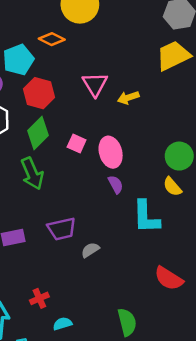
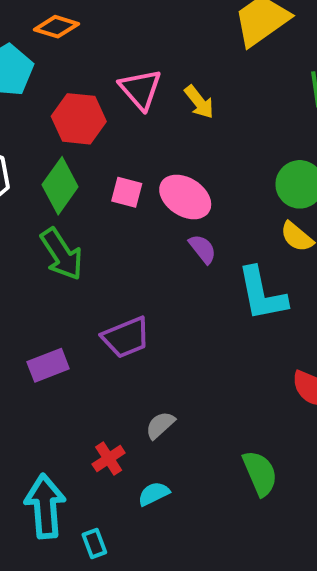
red hexagon: (39, 93) -> (79, 119), moved
yellow arrow: (128, 98) -> (199, 102), turned -100
pink ellipse: (111, 152) -> (185, 197), turned -32
gray semicircle: (90, 250) -> (160, 425), moved

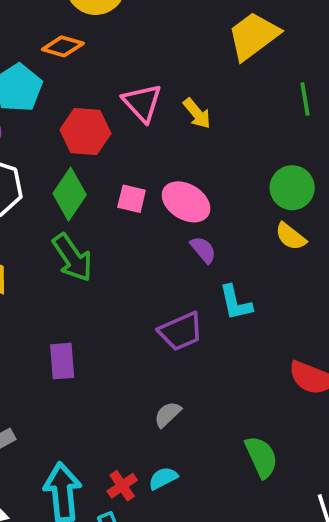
cyan L-shape: (262, 294) -> (236, 303), moved, size x0.7
purple trapezoid: (126, 337) -> (181, 331), moved
purple rectangle: (48, 365) -> (62, 361), turned -72
red cross: (109, 459) -> (122, 486), moved

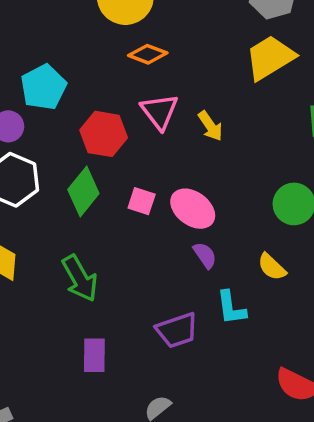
orange diamond: (63, 46) -> (148, 54), moved
yellow semicircle: (291, 236) -> (272, 267), moved
green arrow: (72, 258) -> (80, 278), moved
purple rectangle: (62, 361) -> (94, 355), moved

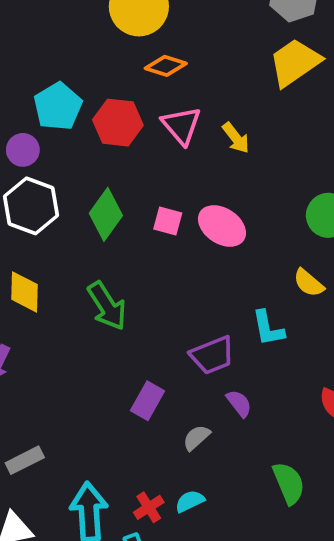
red hexagon: (104, 134) -> (118, 123), moved
purple semicircle: (205, 255) -> (239, 403), moved
purple rectangle: (94, 355) -> (147, 401), moved, turned 32

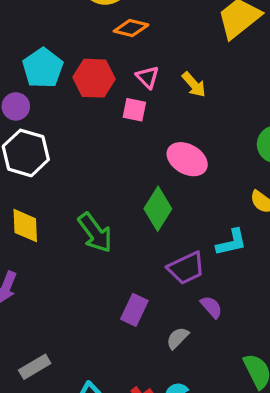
pink triangle: (181, 126) -> (148, 77), size x0.7
green diamond: (106, 214) -> (158, 209), moved
pink square: (168, 221) -> (134, 110), moved
cyan L-shape: (268, 328) -> (231, 242), turned -88

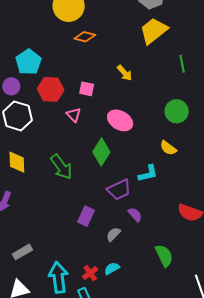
pink triangle: (148, 77) -> (74, 115), moved
red hexagon: (94, 78) -> (51, 89), moved

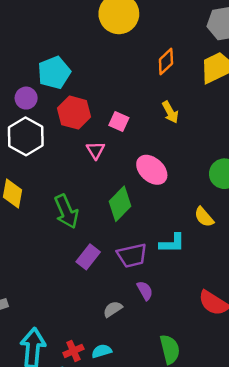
orange diamond: (85, 37) -> (166, 62), moved, turned -70
purple rectangle: (86, 216) -> (88, 257), moved

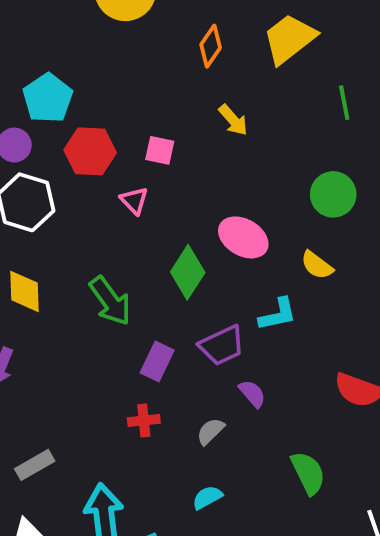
pink ellipse: (152, 170) -> (243, 237), moved
red cross: (73, 351) -> (144, 421), moved, turned 30

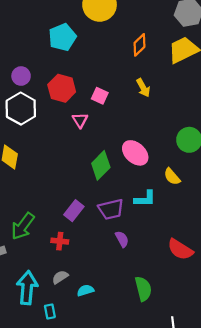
cyan pentagon: (48, 98) -> (62, 37), moved
green arrow: (110, 301) -> (23, 226), moved, turned 60
gray semicircle: (210, 431) -> (60, 277), moved

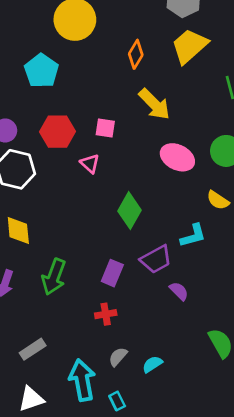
yellow arrow: (143, 88) -> (154, 104), size x1.5
pink ellipse: (135, 153) -> (177, 157), moved
green arrow: (23, 226) -> (54, 277), moved

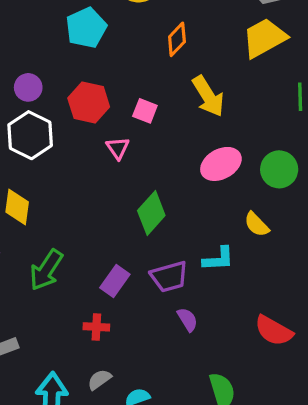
orange diamond: (136, 54) -> (177, 39), moved
pink ellipse: (177, 157) -> (221, 164), turned -68

